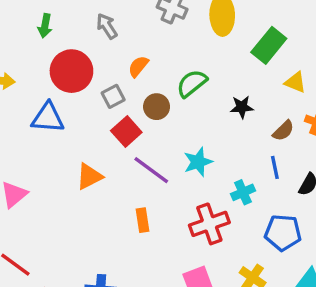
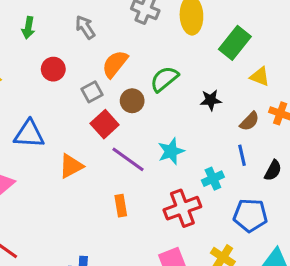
orange semicircle: (138, 66) -> (115, 64), size x1.4
red circle: (71, 71) -> (53, 69), size x0.6
blue triangle: (48, 118) -> (29, 134), moved

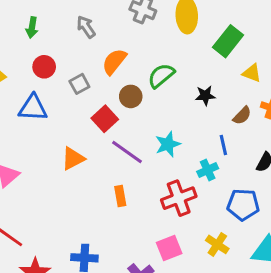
red circle: (53, 69) -> (44, 67), moved
gray square: (92, 92) -> (79, 84), moved
blue triangle: (29, 134) -> (33, 108), moved
blue line: (242, 155) -> (223, 145), moved

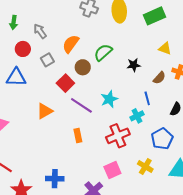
gray arrow: (86, 27) -> (40, 31), moved
green rectangle: (228, 41) -> (154, 16), moved, turned 30
blue pentagon: (243, 205) -> (162, 139), turned -30

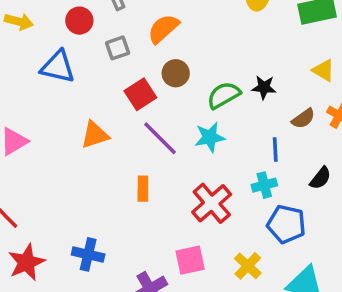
green semicircle: (103, 52) -> (224, 95), moved
cyan cross: (137, 116) -> (264, 185), moved
red cross: (118, 136) -> (212, 203), turned -30
blue pentagon: (162, 139) -> (286, 224), turned 30

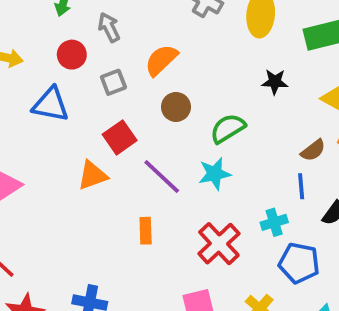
black star: (264, 87) -> (275, 82), moved
red square: (140, 94) -> (120, 137), moved
blue line: (275, 150) -> (301, 186), moved

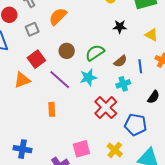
brown circle: (176, 107) -> (67, 51), moved
brown semicircle: (313, 150) -> (120, 61), moved
blue line: (301, 186) -> (140, 66), moved
cyan cross: (274, 222) -> (123, 84), moved
red cross: (219, 244) -> (106, 108), moved

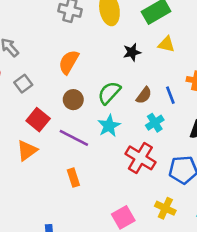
orange semicircle: (58, 17) -> (69, 62), moved
yellow triangle: (151, 35) -> (166, 44), moved

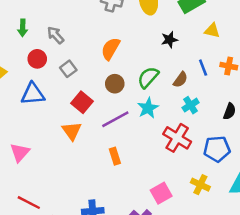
yellow triangle: (166, 44) -> (212, 31), moved
blue line: (170, 95) -> (203, 68), moved
purple line: (74, 138) -> (115, 119), turned -56
orange triangle: (27, 150) -> (72, 131), turned -30

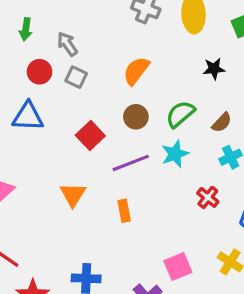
gray square: (68, 69) -> (76, 77), moved, turned -35
orange triangle: (72, 131) -> (73, 195), moved
red cross: (177, 138) -> (208, 197), size x0.6

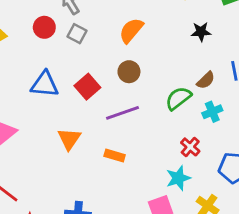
green semicircle: (180, 114) -> (178, 98), moved
blue triangle: (28, 116) -> (45, 84), moved
cyan star: (175, 154) -> (178, 178), moved
orange rectangle: (124, 211) -> (115, 155), turned -66

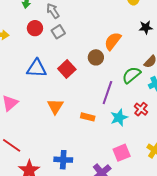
orange semicircle: (131, 30) -> (113, 41), moved
gray square: (77, 34) -> (58, 32), turned 32
purple line: (122, 113) -> (107, 93), moved, turned -50
cyan star: (178, 178) -> (119, 118), moved

